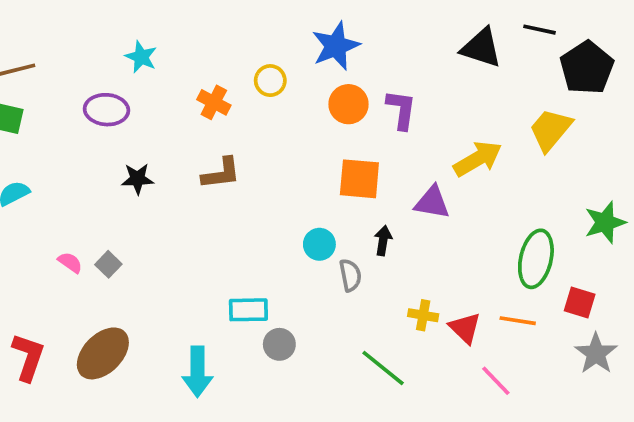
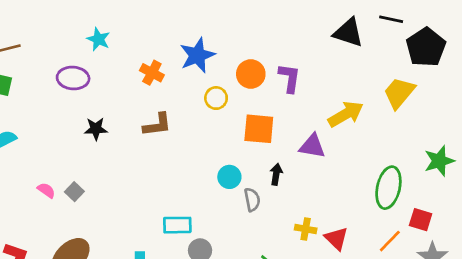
blue star: (336, 46) -> (197, 55), moved
yellow circle: (270, 81) -> (216, 98), moved
orange line: (518, 321) -> (390, 241), moved, turned -55

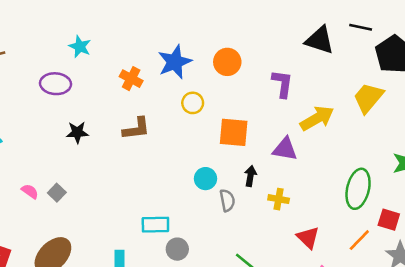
orange circle: (251, 74) -> (227, 62), moved
purple L-shape: (290, 78) -> (282, 84), moved
yellow cross: (306, 229) -> (279, 199), moved

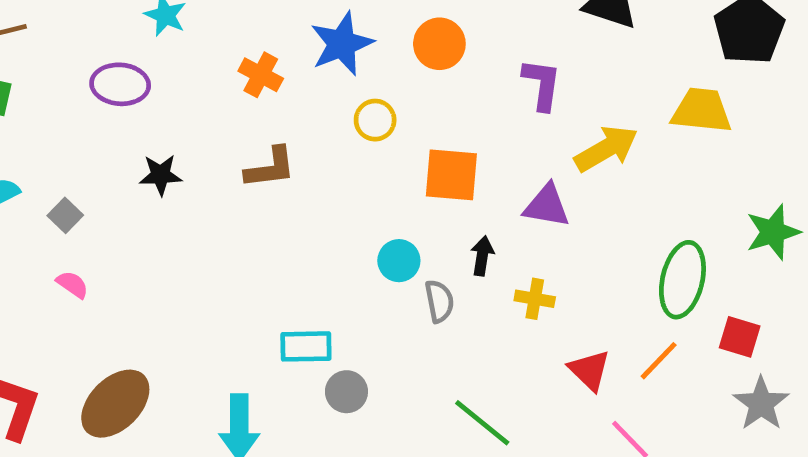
yellow trapezoid: (368, 98) -> (702, 111), turned 56
gray square: (57, 193) -> (65, 215), moved
orange line: (359, 240) -> (659, 361), moved

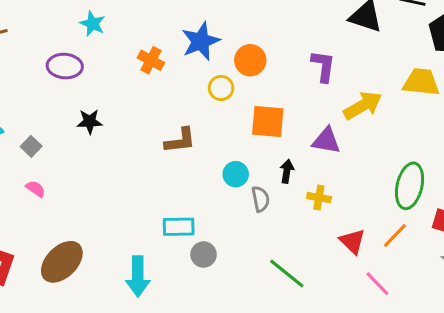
orange circle: (439, 44) -> (250, 60), moved
brown L-shape: (270, 168) -> (180, 141), moved

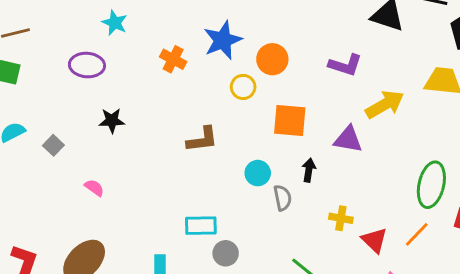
purple L-shape: (323, 66) -> (345, 65), turned 100
pink semicircle: (36, 189) -> (94, 188), moved
yellow cross: (319, 198) -> (341, 218), moved

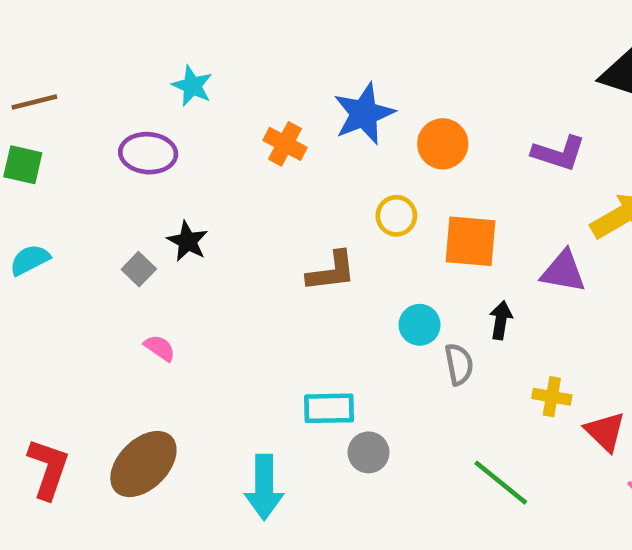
yellow circle: (243, 87) -> (396, 216), moved
black star: (112, 121) -> (188, 241), turned 30
gray square: (53, 145) -> (139, 269), moved

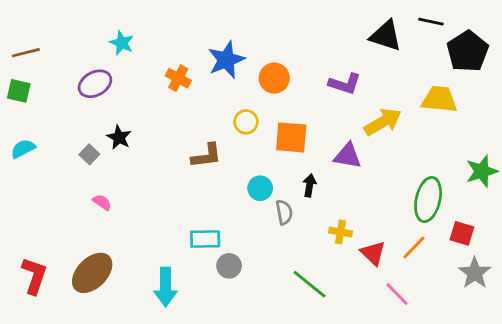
purple ellipse: (148, 153) -> (95, 84), turned -32

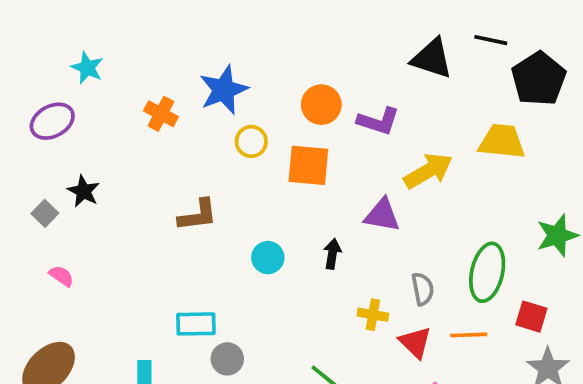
orange circle: (274, 78) -> (321, 105), moved
yellow circle: (246, 122) -> (251, 141), moved
orange square: (291, 137) -> (308, 165), moved
gray semicircle: (284, 212) -> (423, 289), moved
orange line: (414, 247) -> (469, 335), turned 44

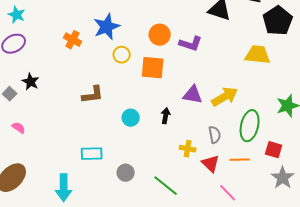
cyan star: (87, 68) -> (17, 15), moved
yellow arrow: (428, 171) -> (225, 97), moved
gray circle: (227, 359) -> (126, 173), moved

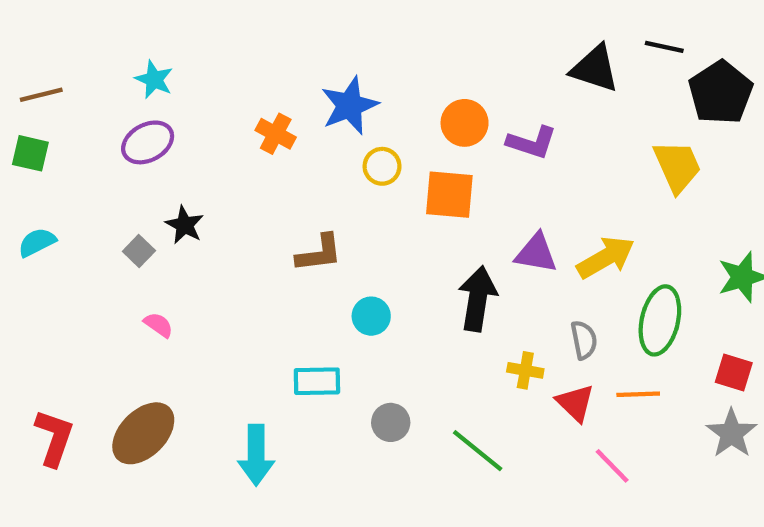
yellow trapezoid: (258, 55) -> (677, 166), turned 60
black arrow: (166, 116) -> (478, 299), size x1.8
cyan circle: (131, 118) -> (371, 316), moved
red square: (274, 150) -> (734, 373), moved

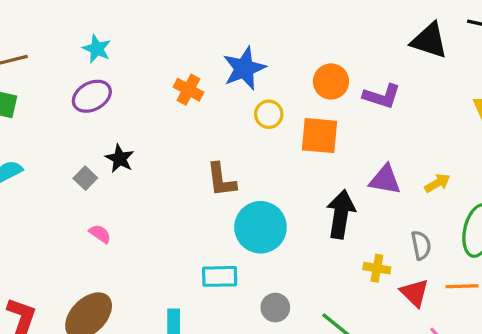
brown L-shape: (319, 253) -> (221, 180), turned 90
yellow arrow: (606, 257) -> (437, 183), size x0.6
cyan circle: (371, 316) -> (261, 227), size x1.8

